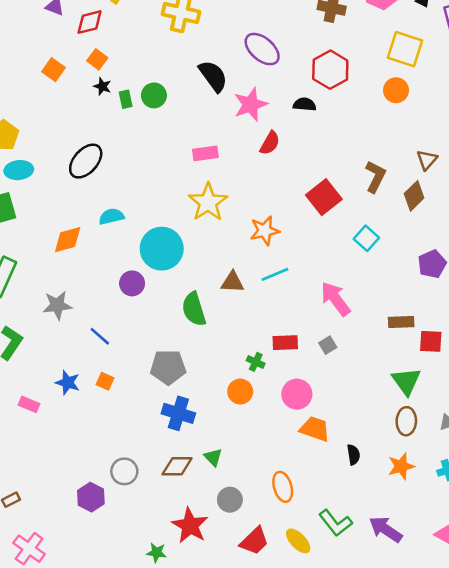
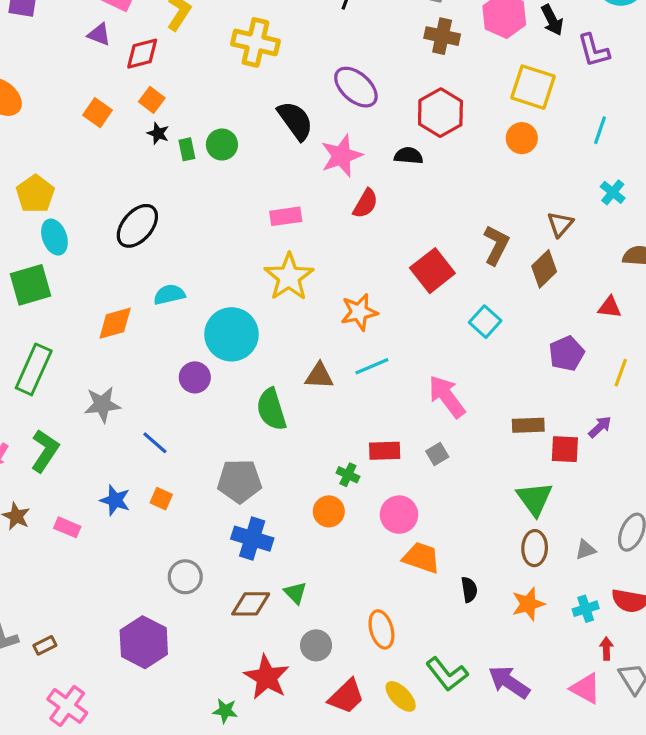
cyan ellipse: (19, 170) -> (54, 237), turned 76
gray circle: (124, 471) -> (185, 577), moved
purple hexagon: (91, 497) -> (144, 642), size x1.4

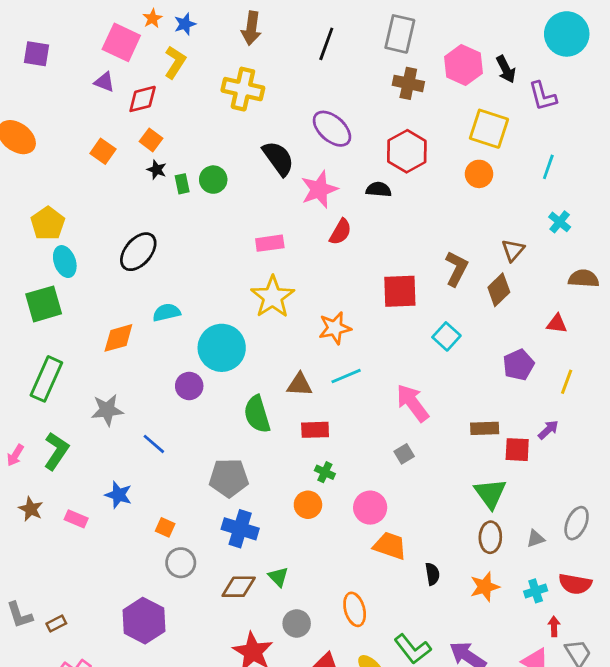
red square: (432, 271) -> (400, 291), turned 36
red rectangle: (385, 451) -> (315, 430), moved
orange square: (161, 499) -> (165, 527), moved

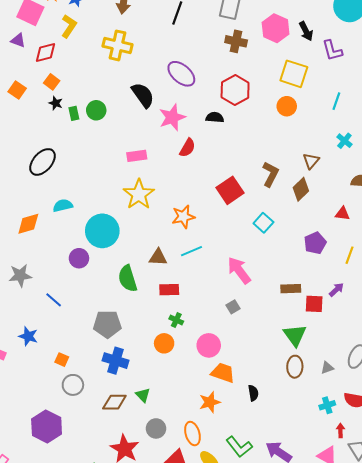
red square: (400, 291) -> (230, 190), turned -32
orange star: (485, 587) -> (210, 402), moved
orange ellipse: (355, 609) -> (192, 434), moved

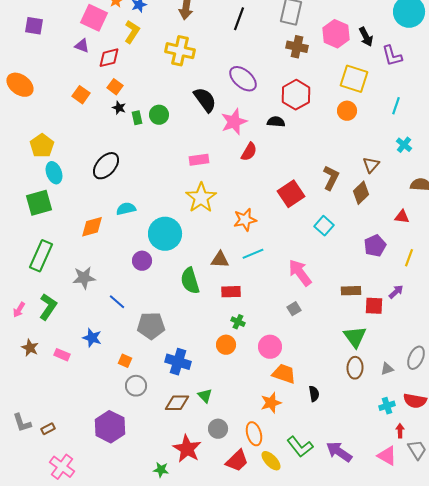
gray pentagon: (107, 324) -> (151, 326), moved

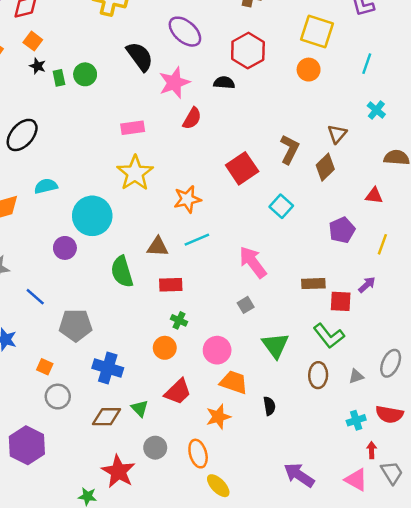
green triangle: (355, 337) -> (275, 345), moved
green L-shape: (300, 447) -> (329, 336), moved
red trapezoid: (237, 461) -> (178, 392), moved

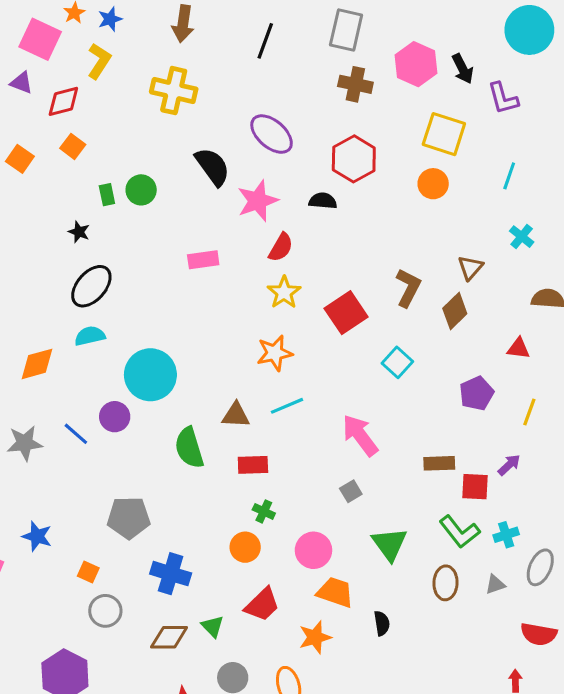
black star: (38, 66) -> (79, 232), moved
black ellipse: (22, 135) -> (91, 286), moved
yellow star: (135, 173) -> (284, 292), moved, size x0.7
blue line: (35, 297) -> (76, 434), moved
cyan cross: (356, 420) -> (506, 535), moved

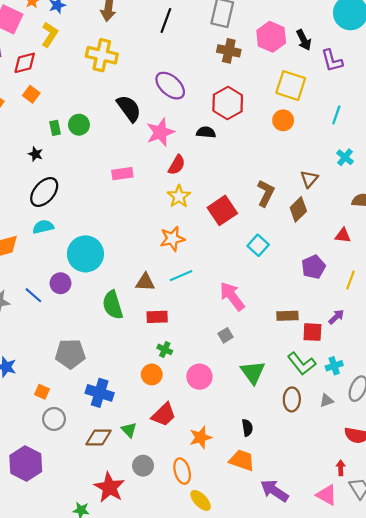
orange trapezoid: (335, 592) -> (242, 460), moved

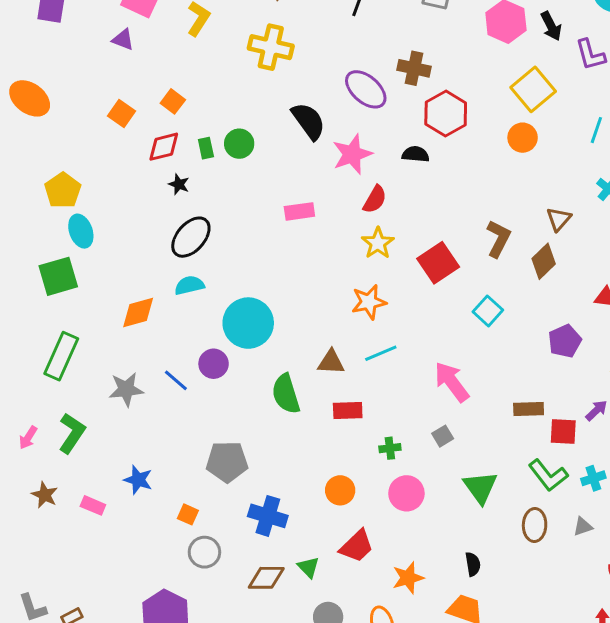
brown cross: (229, 51) -> (414, 68), moved
red diamond: (25, 63) -> (164, 147), moved
yellow square: (291, 86) -> (533, 89), turned 32
green cross: (165, 349) -> (390, 448), moved, turned -32

